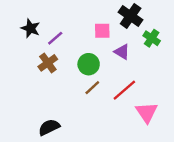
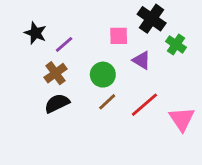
pink triangle: (147, 112) -> (182, 119), moved
black semicircle: (49, 127) -> (57, 103), moved

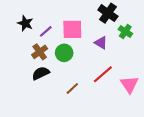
pink square: (119, 36) -> (72, 29), moved, size x1.5
green circle: (103, 75) -> (64, 53), moved
brown line: (107, 102) -> (72, 89), moved

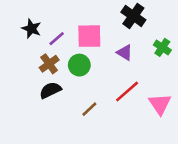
green cross: (125, 31) -> (162, 47), moved

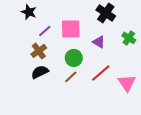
black star: (31, 29) -> (29, 12), moved
green circle: (79, 65) -> (74, 58), moved
brown line: (89, 109) -> (71, 77), moved

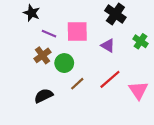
purple line: (45, 31) -> (49, 34), turned 64
green circle: (74, 58) -> (64, 63), moved
black semicircle: (40, 72) -> (44, 96), moved

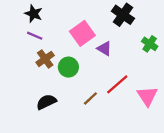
pink square: (77, 31) -> (82, 33), turned -35
purple line: (49, 34) -> (35, 36), moved
purple triangle: (108, 46) -> (104, 48), moved
brown line: (77, 84) -> (90, 98), moved

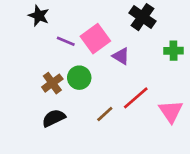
purple line: (35, 36) -> (66, 41), moved
green cross: (150, 44) -> (173, 51), turned -35
brown cross: (45, 59) -> (52, 83), moved

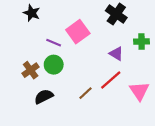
purple line: (66, 41) -> (54, 43), moved
purple triangle: (121, 56) -> (116, 54), moved
green circle: (79, 78) -> (54, 65), moved
brown cross: (52, 83) -> (31, 70), moved

